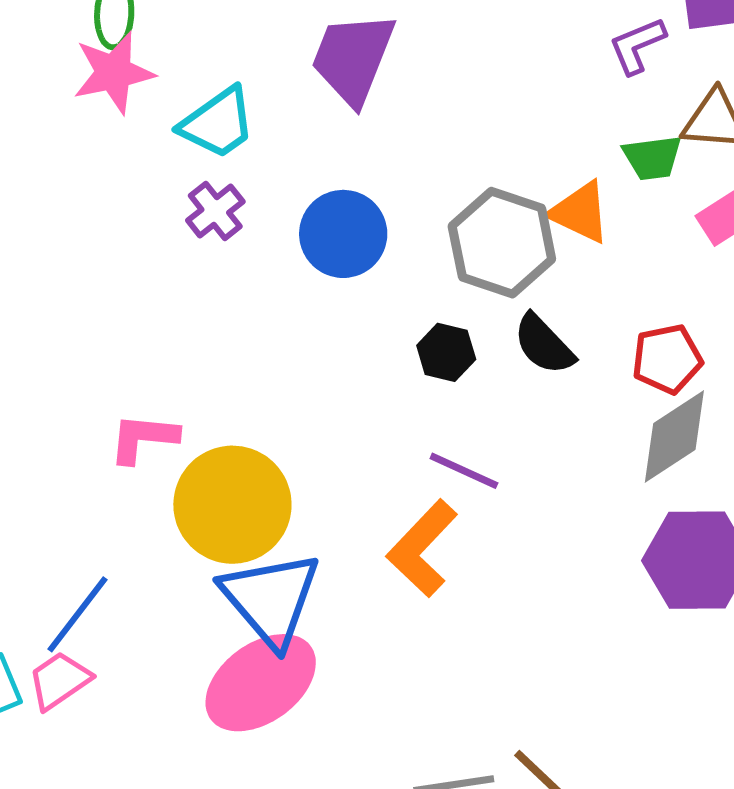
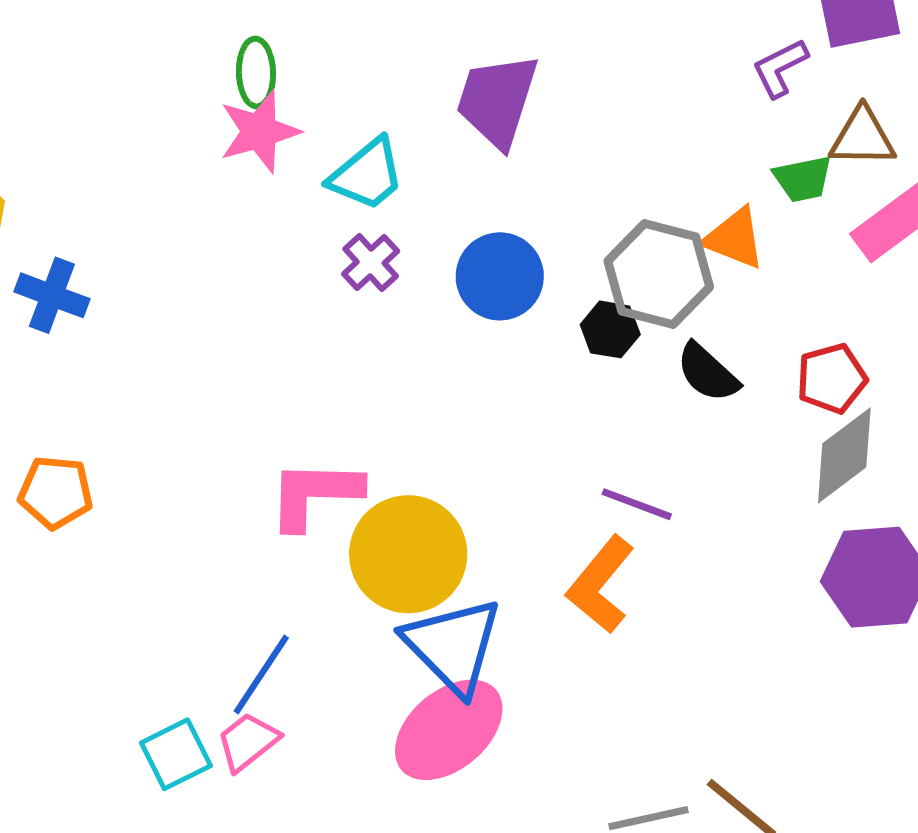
black hexagon: (446, 352) -> (610, 329), moved
pink L-shape: (143, 438) -> (315, 494), size x1.4

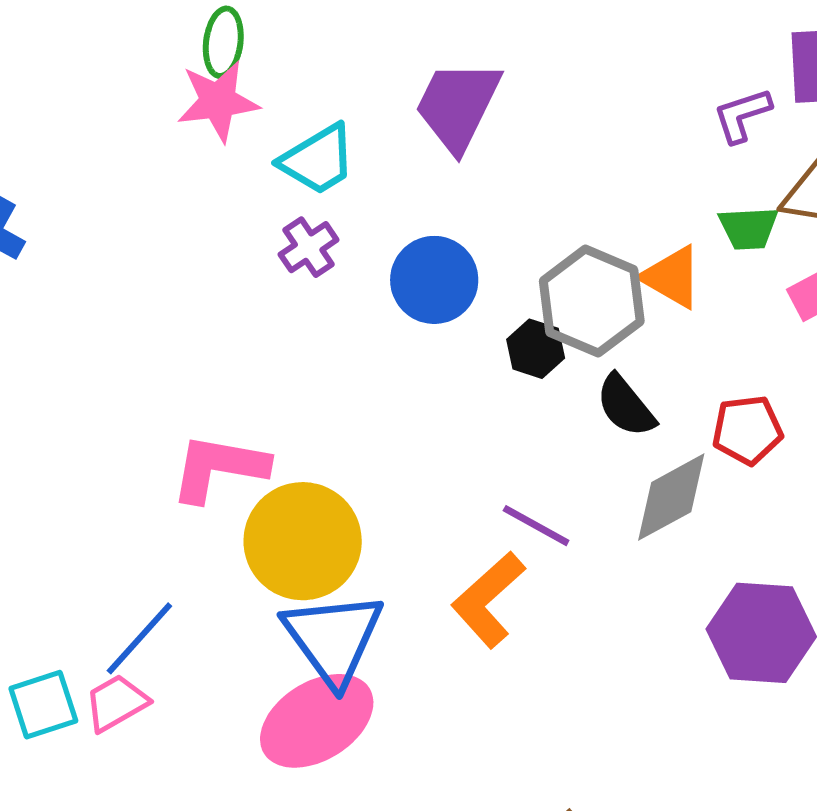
gray diamond: (844, 455) -> (671, 497), moved

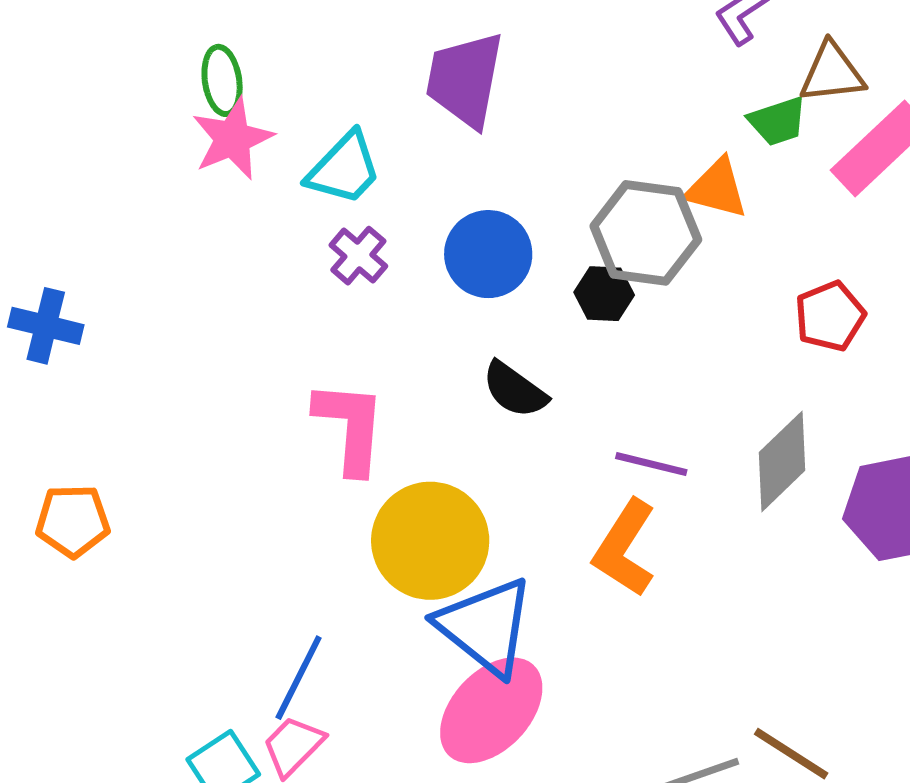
black semicircle: (626, 406) -> (515, 390), moved
pink L-shape: (219, 468) -> (350, 427), moved, turned 100
gray diamond: (671, 497) -> (782, 461), moved

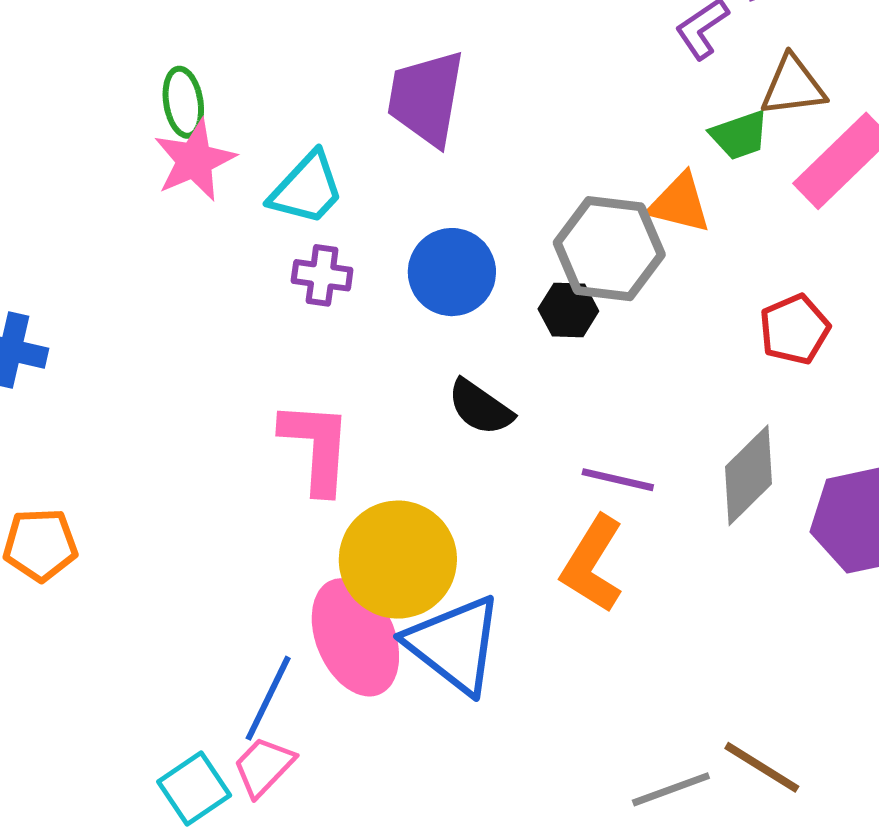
purple cross: (358, 256) -> (322, 275), turned -32
pink ellipse: (491, 710) -> (355, 637), moved, turned -65

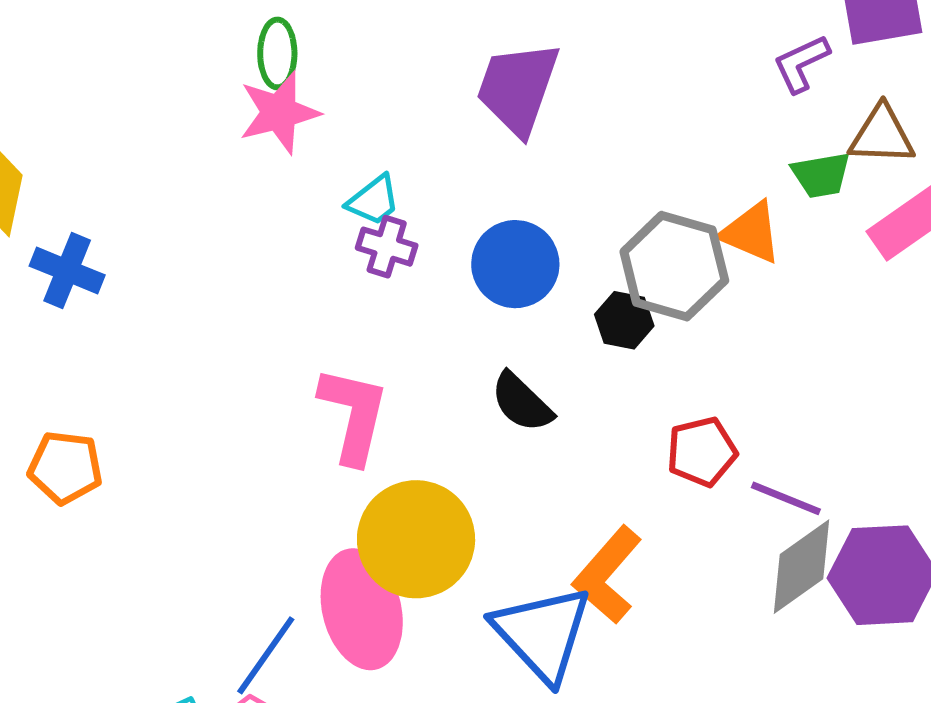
cyan trapezoid: (307, 189) -> (374, 200), moved, size x0.7
red pentagon: (794, 329) -> (702, 452), moved
gray diamond: (748, 475) -> (802, 567), moved
purple line: (618, 480) -> (786, 498), moved
blue triangle: (454, 644) -> (542, 634), moved

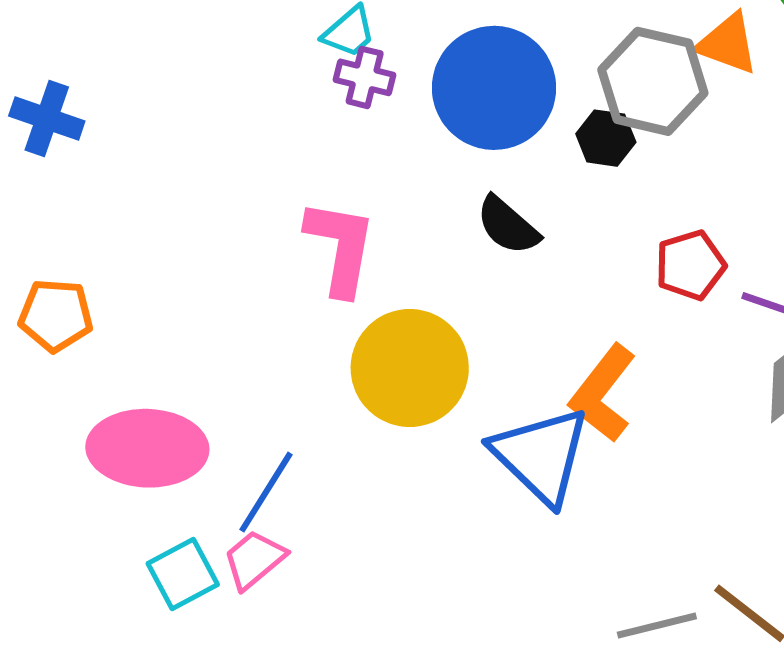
blue circle: (515, 264) -> (494, 88), size x1.4
pink ellipse: (362, 609) -> (147, 448), moved, turned -71

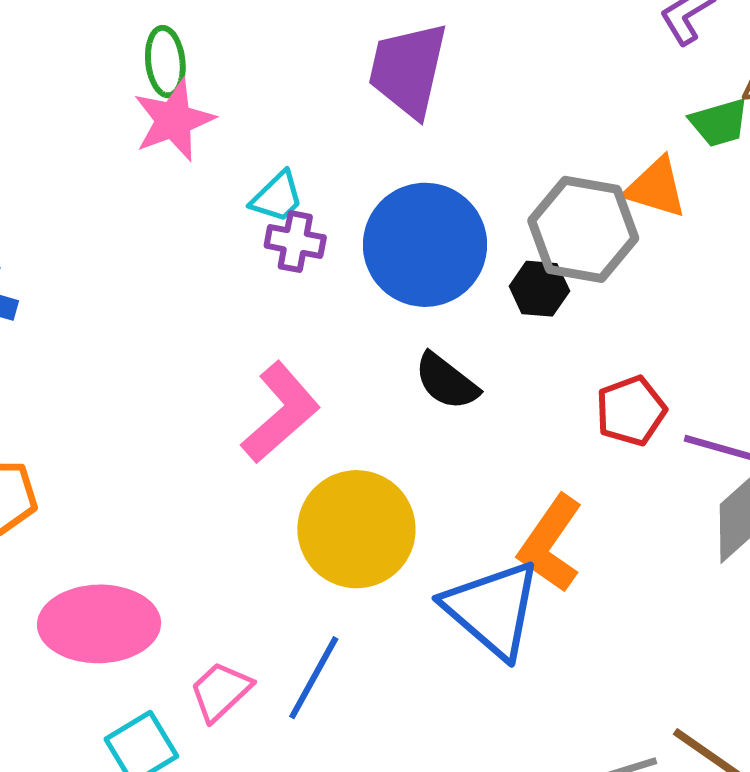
pink L-shape: (340, 247) -> (281, 413), turned 42
blue line: (266, 492) -> (314, 678), moved
pink trapezoid: (254, 560) -> (221, 691), moved

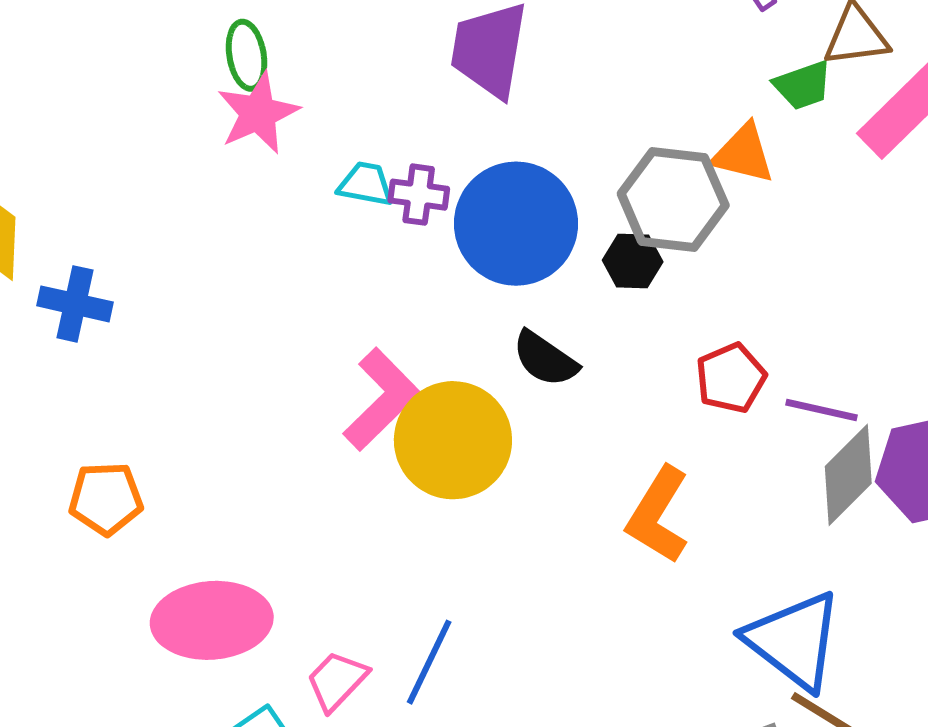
cyan trapezoid: (277, 197) -> (366, 184), turned -122
purple cross: (295, 242) -> (419, 195), moved
yellow circle: (356, 529) -> (453, 440), moved
blue triangle: (492, 609) -> (794, 641), moved

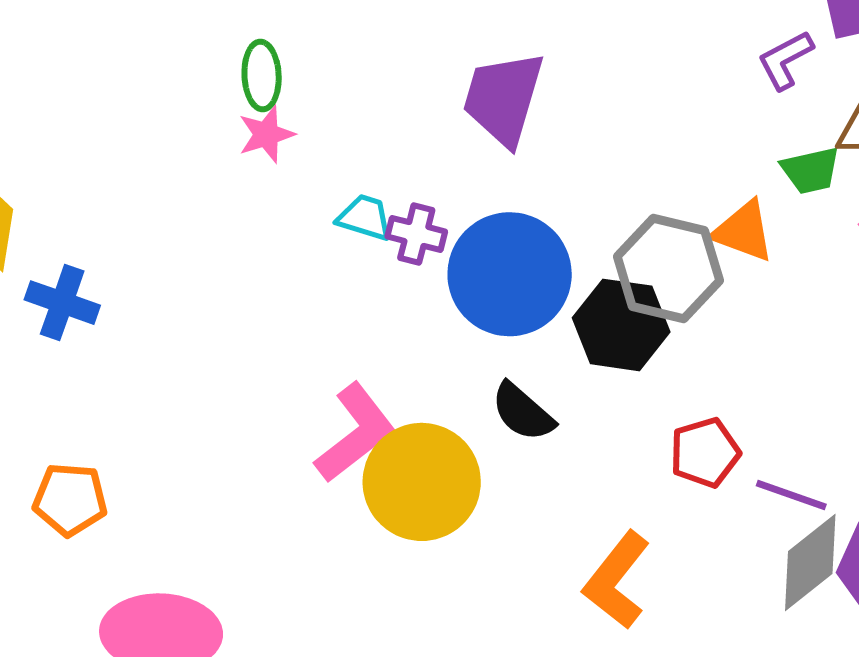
pink star: (258, 113) -> (266, 134), size x0.7
black hexagon: (633, 261) -> (621, 325), size x1.6

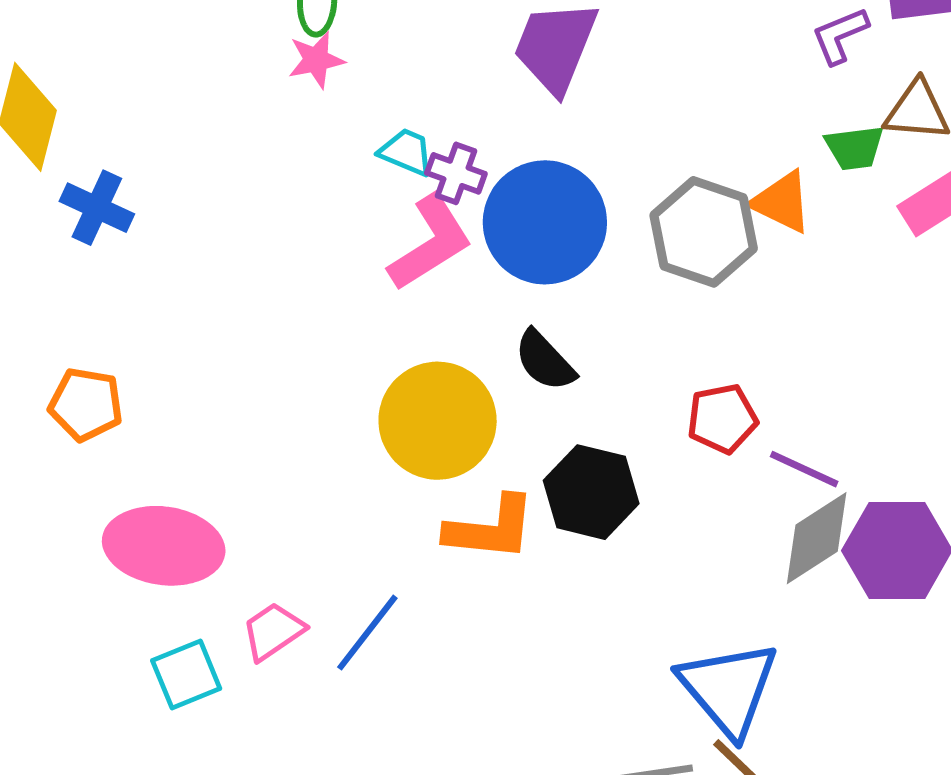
black hexagon: (621, 325) -> (591, 492), moved
pink L-shape: (355, 433) -> (430, 243), moved
orange L-shape: (617, 580) -> (491, 528), moved, turned -128

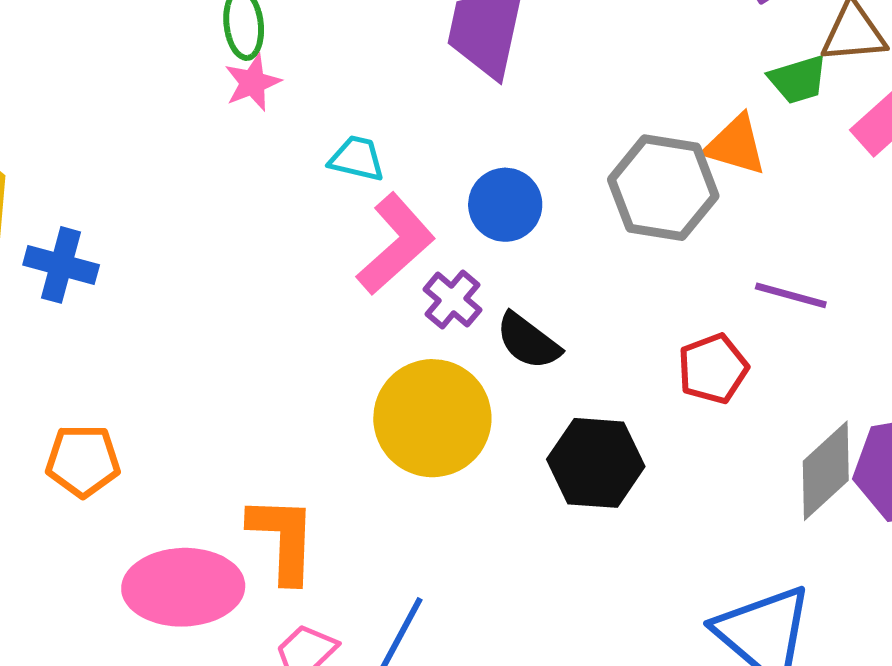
purple cross: (456, 173) -> (453, 300), moved, turned 30
blue circle: (545, 222) -> (505, 205), size x0.6
purple line: (804, 469) -> (791, 295), moved
orange L-shape: (491, 528) -> (283, 539), moved, turned -84

